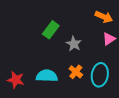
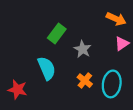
cyan semicircle: (47, 76) -> (47, 68), moved, turned 65

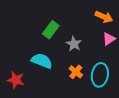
cyan semicircle: (47, 68) -> (42, 61), turned -45

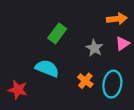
orange arrow: (104, 17) -> (117, 19), turned -30
gray star: (74, 44) -> (94, 48), moved

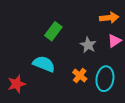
red star: (18, 90) -> (16, 84), turned -30

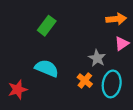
green rectangle: (53, 31) -> (47, 26), moved
gray star: (88, 45) -> (97, 58), moved

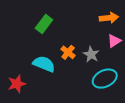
orange cross: (85, 81) -> (68, 52), moved
cyan ellipse: (112, 84) -> (105, 79), turned 55

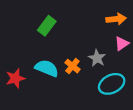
orange cross: (68, 52) -> (72, 66), moved
red star: (17, 84) -> (15, 78), moved

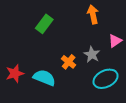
orange arrow: (116, 19) -> (93, 14), moved, turned -96
cyan semicircle: (47, 68) -> (44, 78), moved

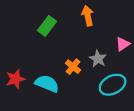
orange arrow: (93, 14) -> (88, 16), moved

